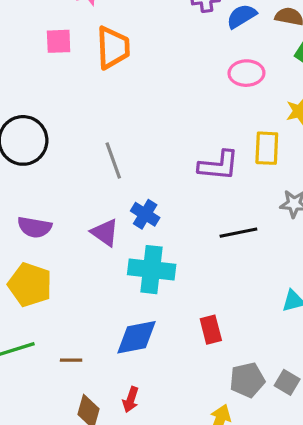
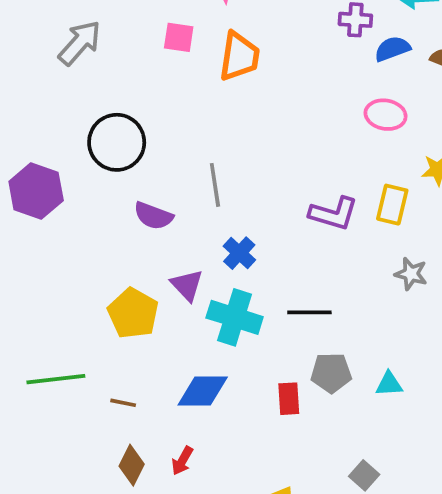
purple semicircle: (35, 227) -> (153, 216), moved
purple triangle: (105, 233) -> (187, 285), moved
black line: (238, 233) -> (309, 312), moved
yellow pentagon: (30, 285) -> (133, 313), moved
gray pentagon: (247, 380) -> (331, 373), moved

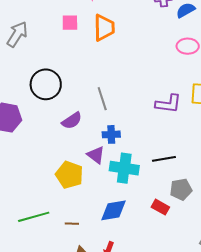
purple semicircle: (153, 216) -> (72, 121), turned -45
blue cross: (239, 253) -> (111, 134), moved, turned -36
red rectangle: (289, 399) -> (160, 207), turned -48

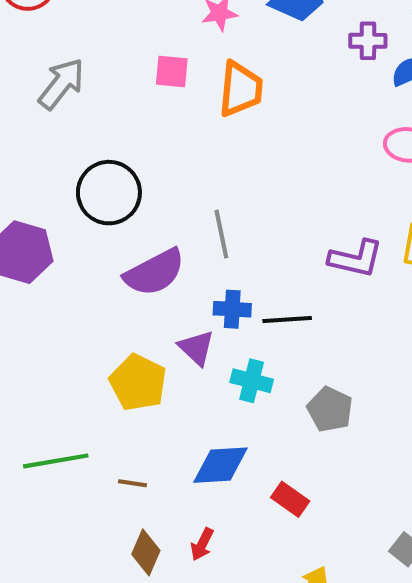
purple semicircle: (72, 121) -> (155, 272), size x1.4
black line: (164, 159) -> (287, 319), moved
cyan cross: (124, 168) -> (252, 381), size x0.7
gray pentagon: (181, 189) -> (330, 409), moved, turned 30
red rectangle: (160, 207) -> (290, 499), moved

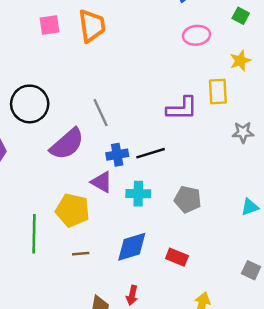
green line: (56, 461) -> (34, 234), moved, turned -66
brown line: (132, 483) -> (81, 254), moved

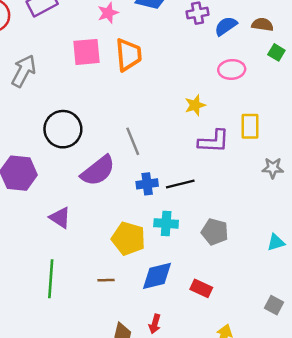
pink square: (49, 25) -> (86, 52), size x1.4
yellow star: (240, 61) -> (195, 105), moved
purple triangle: (102, 182) -> (60, 218), moved
yellow pentagon: (73, 210) -> (128, 239), moved
green line: (34, 234) -> (51, 279), moved

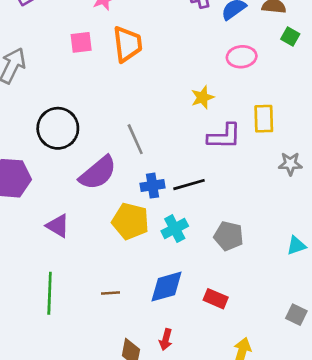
pink square: (86, 52) -> (81, 42), size x0.7
cyan cross: (166, 223) -> (175, 229), turned -30
yellow pentagon: (128, 239) -> (130, 221), moved

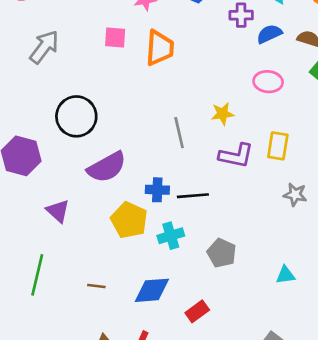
gray line: (135, 139) -> (179, 133), moved
red rectangle: (216, 299) -> (197, 311), turned -70

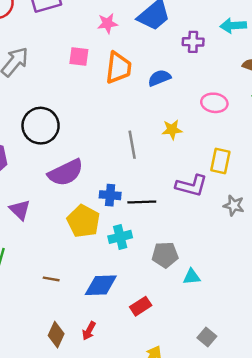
blue semicircle: (269, 34) -> (159, 78), moved
purple L-shape: (236, 156) -> (191, 186), moved
gray pentagon: (222, 253) -> (165, 255), turned -30
cyan triangle: (285, 275) -> (192, 277), moved

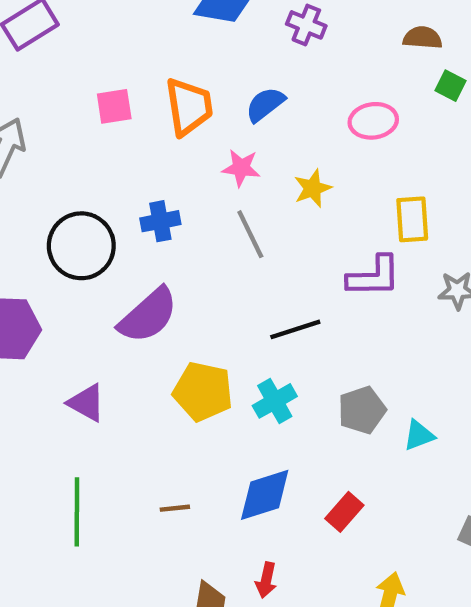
pink star: (107, 23) -> (241, 168), moved, turned 30
purple cross: (193, 42) -> (306, 25), turned 36
blue cross: (110, 195) -> (160, 221), moved

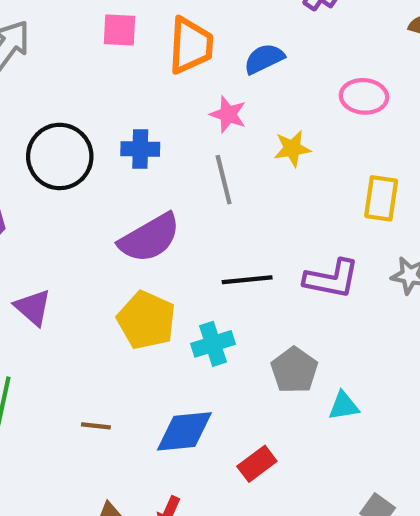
purple L-shape: (374, 276) -> (332, 279), moved
purple semicircle: (148, 315) -> (150, 238), moved
gray pentagon: (362, 410) -> (294, 370), turned -30

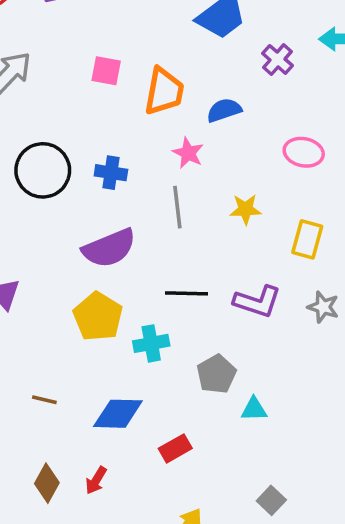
yellow star: (292, 149) -> (246, 209), moved

